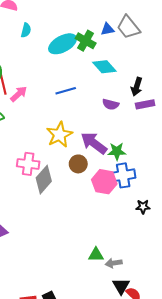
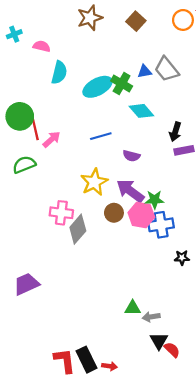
cyan semicircle: (26, 30) -> (59, 73), size x1.5
purple semicircle: (111, 104) -> (131, 156), moved
pink hexagon: (104, 182) -> (141, 215), moved

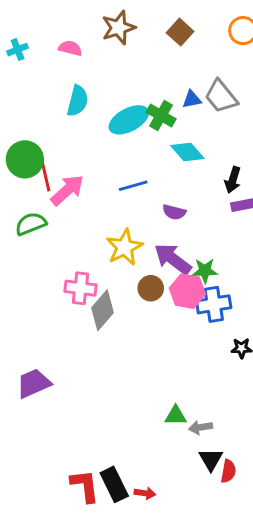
pink semicircle: (42, 46) -> (70, 48), moved
pink arrow: (52, 139) -> (67, 190), size x1.4
red semicircle: (172, 350) -> (228, 471), turned 56

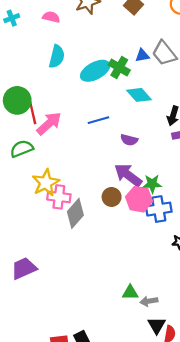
yellow star: (124, 247) -> (46, 183), moved

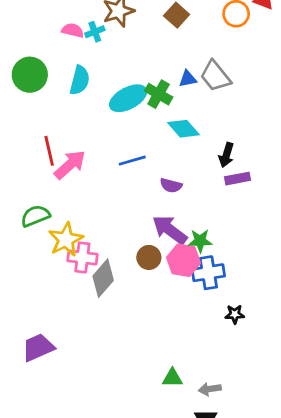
cyan cross: (12, 18) -> (95, 32), moved
green circle: (17, 100) -> (30, 75), moved
green semicircle: (22, 149) -> (35, 216), moved
gray arrow: (149, 301) -> (210, 389), moved

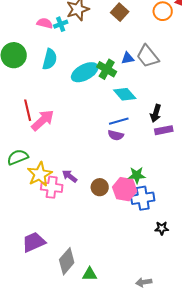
blue line: (132, 161) -> (119, 121), moved
purple arrow: (170, 230) -> (70, 176), moved, size x0.6
gray diamond: (103, 278) -> (67, 261), moved
purple trapezoid: (38, 347) -> (34, 242), moved
green triangle: (172, 378) -> (90, 274), moved

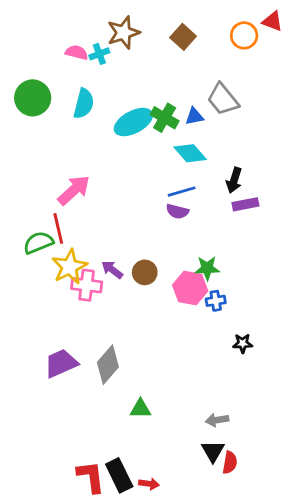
blue triangle: (128, 58) -> (194, 116), moved
red line: (28, 110) -> (58, 228), moved
brown circle: (100, 187) -> (145, 272), moved
blue cross: (143, 198) -> (216, 301), size x0.6
gray diamond: (67, 261) -> (108, 365), moved

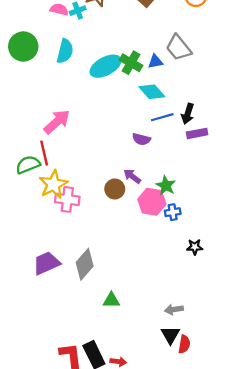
blue line: (182, 192) -> (162, 117), moved
green star: (207, 268) -> (166, 186), turned 30
purple arrow: (112, 270) -> (132, 176), moved

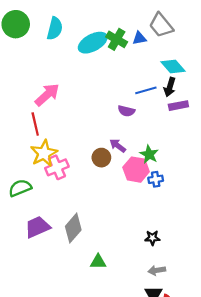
cyan diamond: (152, 92) -> (173, 66), moved
green semicircle: (28, 165) -> (20, 188), moved
pink cross: (67, 199) -> (57, 167), turned -30
black star: (195, 247) -> (152, 238), moved

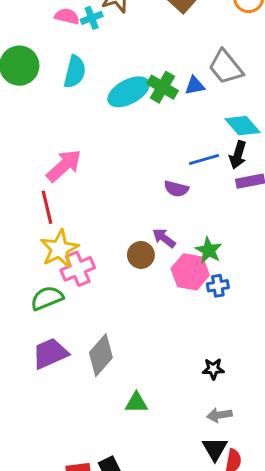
green semicircle: (20, 188) -> (47, 298), moved

